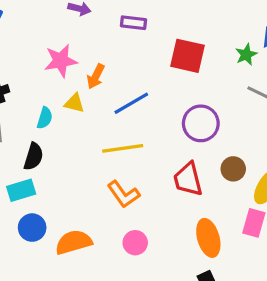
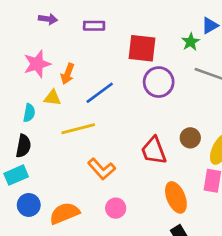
purple circle: (201, 123) -> (159, 82), moved
yellow line: (123, 148) -> (78, 129), moved

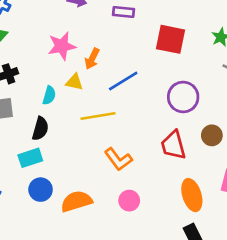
purple circle: (159, 82) -> (183, 97), moved

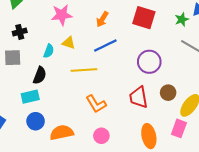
orange arrow: (92, 59) -> (102, 19), moved

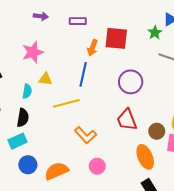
orange arrow: (102, 19) -> (92, 48), moved
blue line: (105, 46) -> (83, 74), turned -40
brown circle: (168, 93) -> (157, 131), moved

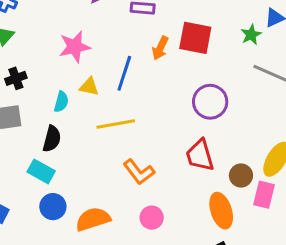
blue line: (83, 74) -> (124, 73), moved
cyan rectangle: (17, 141) -> (41, 171), turned 48

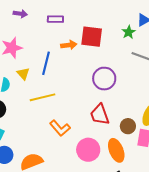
orange arrow: (160, 48) -> (69, 45), turned -119
yellow triangle: (89, 87) -> (23, 74), turned 40
pink circle: (152, 218) -> (88, 150), moved, size x1.5

